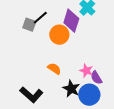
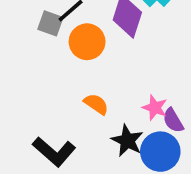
orange circle: (59, 35) -> (87, 42), moved

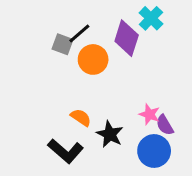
orange semicircle: (96, 104) -> (81, 117), moved
black star: (127, 141) -> (110, 134), moved

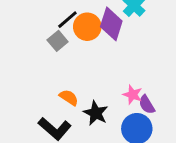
gray square: (63, 44) -> (58, 41), moved, turned 30
orange circle: (93, 59) -> (87, 27), moved

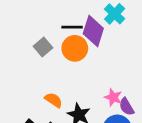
black line: (67, 20) -> (72, 27), moved, turned 42
orange circle: (87, 27) -> (75, 48), moved

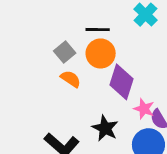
purple diamond: (93, 31) -> (122, 82), moved
orange semicircle: (54, 100) -> (71, 79), moved

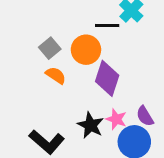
black line: (98, 30) -> (107, 26), moved
pink star: (144, 109) -> (116, 119), moved

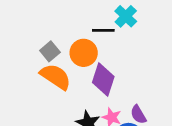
orange semicircle: (56, 75) -> (56, 77), size x1.6

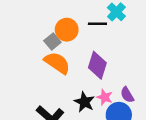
orange circle: (84, 53) -> (67, 30), moved

